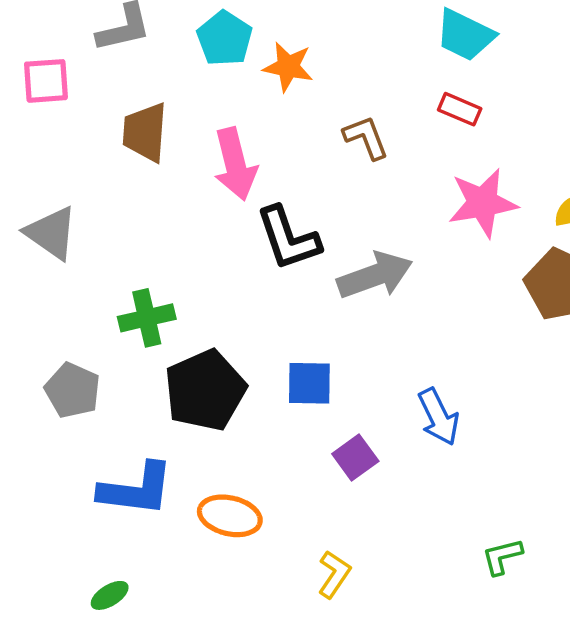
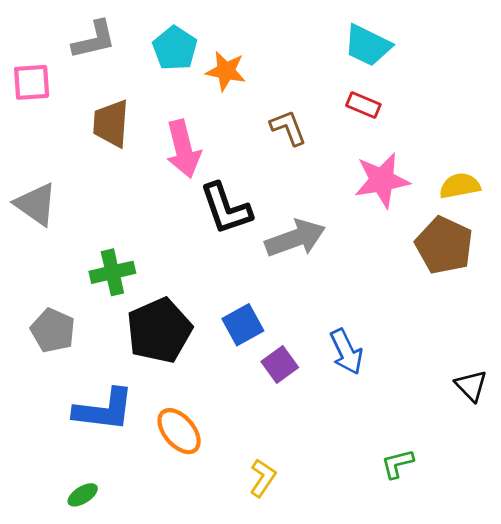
blue square: (309, 383) -> (243, 325), turned -30
purple square: (355, 458) -> (280, 364), moved
orange ellipse: (230, 516) -> (179, 431), turned 36

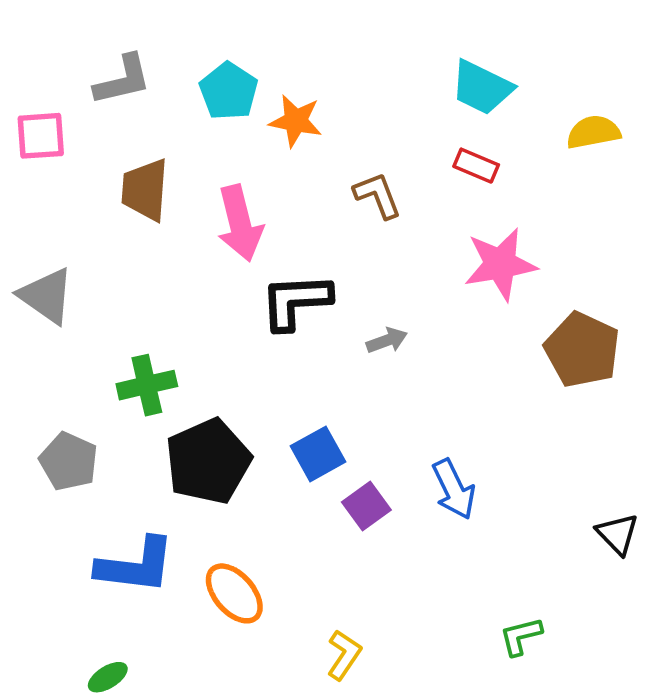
yellow semicircle: (460, 186) -> (593, 132), moved
black L-shape: (226, 208) -> (296, 301), turned 106
gray arrow: (295, 238) -> (387, 340), size x0.5

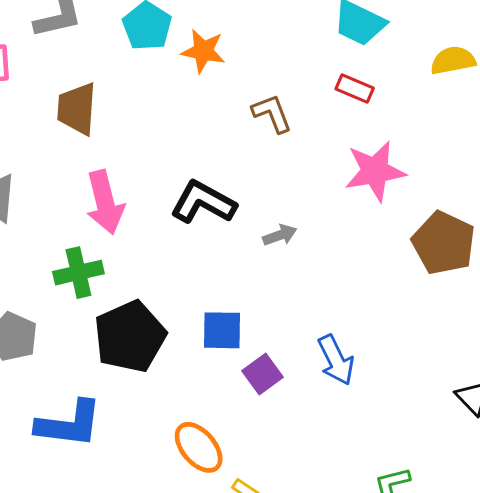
pink arrow: (240, 223) -> (105, 202), moved
black L-shape: (296, 301) -> (203, 202), turned 32
blue square: (318, 454) -> (222, 330), turned 30
orange ellipse: (234, 593) -> (199, 447), moved

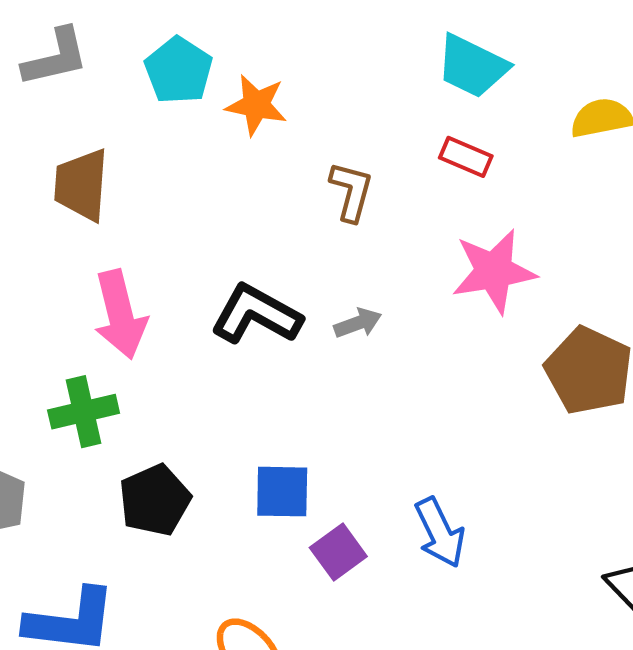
brown L-shape: (272, 113) -> (351, 191), turned 36
gray arrow: (280, 235) -> (358, 323), moved
black pentagon: (130, 337) -> (155, 500), size x0.7

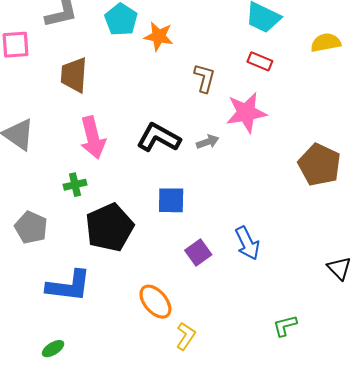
pink star: (494, 271) -> (246, 113), moved
green cross: (84, 412) -> (75, 185), size x0.7
blue square: (282, 492) -> (171, 200), moved
black pentagon: (155, 500) -> (109, 227), size x1.4

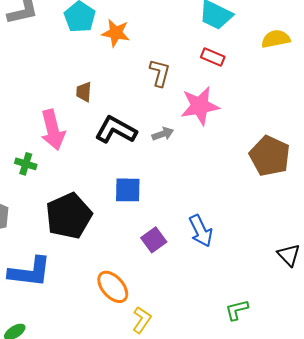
brown trapezoid: (74, 75) -> (84, 92), moved, size x0.6
green cross: (75, 185) -> (26, 164), moved, turned 30

